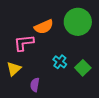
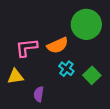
orange semicircle: (44, 27) -> (58, 45), moved
yellow triangle: (14, 69) -> (15, 76), turned 35

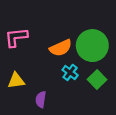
green circle: (86, 24) -> (92, 46), moved
pink L-shape: (27, 48) -> (16, 37), moved

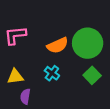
cyan cross: (70, 72) -> (52, 73), moved
purple semicircle: (41, 99) -> (25, 97), moved

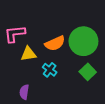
yellow triangle: (15, 77) -> (28, 54), moved

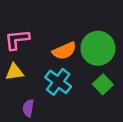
yellow triangle: (28, 54) -> (15, 72), moved
cyan cross: (50, 70) -> (58, 82), size x1.5

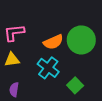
green square: (103, 84) -> (75, 85), moved
purple semicircle: (28, 108) -> (14, 90), moved

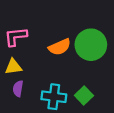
cyan cross: (48, 68) -> (54, 97), moved, turned -30
purple semicircle: (14, 90) -> (18, 89), moved

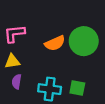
green square: (84, 96) -> (77, 88), turned -35

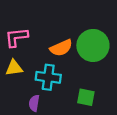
purple semicircle: (17, 82) -> (34, 103), moved
cyan cross: (50, 89) -> (48, 77), moved

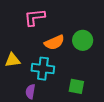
pink L-shape: (16, 37) -> (35, 17), moved
green circle: (93, 45) -> (83, 40), size x0.7

